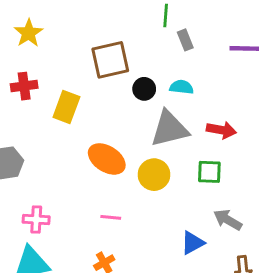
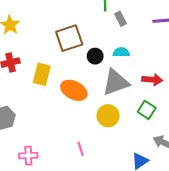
orange ellipse: (107, 159) -> (74, 90), moved
green square: (209, 172) -> (147, 110), turned 36
pink line: (111, 217) -> (81, 149), turned 72

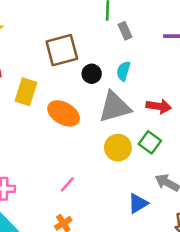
cyan semicircle: (121, 52) -> (123, 71), turned -77
yellow circle: (108, 116) -> (118, 148), moved
pink line: (81, 149) -> (67, 184), turned 56

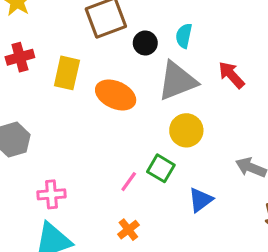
red arrow: (159, 106) -> (231, 75), turned -135
green square: (150, 142) -> (161, 168), moved
blue triangle: (138, 203) -> (201, 200), moved

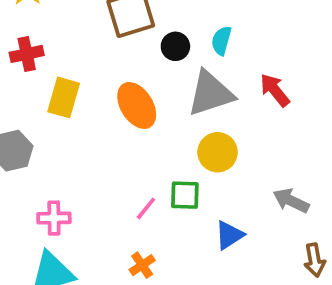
yellow rectangle: (67, 73) -> (64, 97), moved
orange ellipse: (116, 95) -> (137, 105), turned 30
green square: (161, 168) -> (185, 195), turned -32

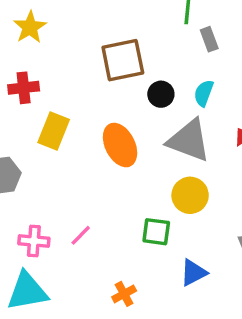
gray triangle: (210, 93) -> (189, 141), turned 33
pink line: (146, 208) -> (81, 235), moved
orange cross: (142, 265) -> (124, 294), moved

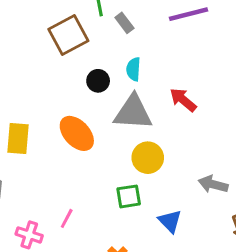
brown square: (123, 60) -> (68, 35), moved
pink cross: (34, 241) -> (29, 235), turned 30
blue triangle: (193, 273) -> (170, 221), turned -30

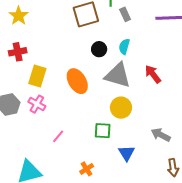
pink cross: (29, 235) -> (37, 104), moved

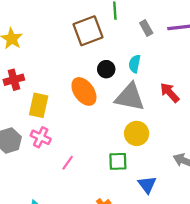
gray rectangle: (125, 14) -> (146, 28), moved
orange ellipse: (77, 81) -> (84, 91), moved
pink line: (58, 136) -> (68, 163), moved

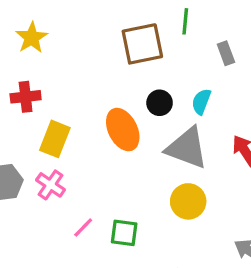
green square: (118, 161) -> (124, 233), moved

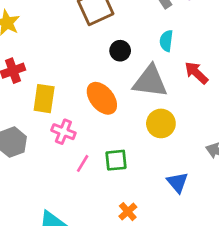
cyan semicircle: (201, 102) -> (166, 41), moved
orange ellipse: (123, 130) -> (102, 98), moved
pink cross: (51, 185) -> (63, 132), moved

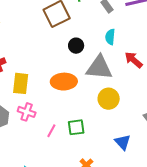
orange ellipse: (102, 98) -> (64, 82), turned -50
pink cross: (63, 132) -> (27, 112), moved

